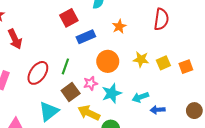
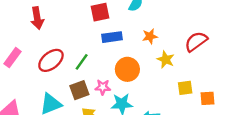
red semicircle: (161, 19) -> (196, 41), turned -150
yellow star: (141, 59) -> (166, 59), moved

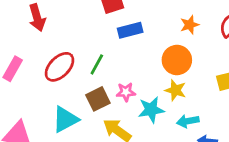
orange star: (150, 36) -> (190, 25), moved
yellow star: (166, 59) -> (175, 90), moved
orange circle: (127, 69) -> (177, 60), moved

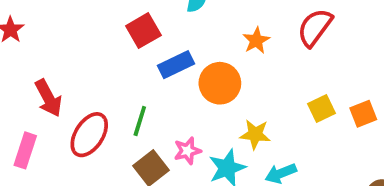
red arrow: (37, 18) -> (48, 98), moved
orange circle: (177, 60) -> (220, 83), moved

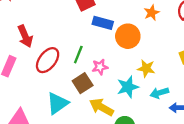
blue rectangle: (176, 65) -> (103, 23), turned 36
pink star: (187, 151) -> (100, 67), moved

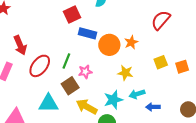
orange star: (152, 13) -> (131, 42), moved
cyan star: (128, 87) -> (113, 100), moved
cyan triangle: (57, 103) -> (48, 103), turned 35

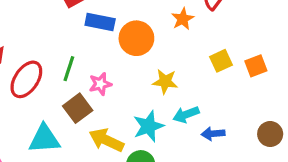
orange star: (131, 42) -> (183, 19), moved

